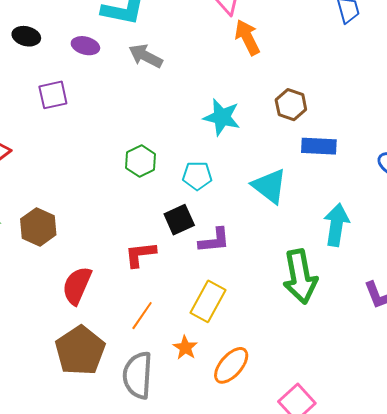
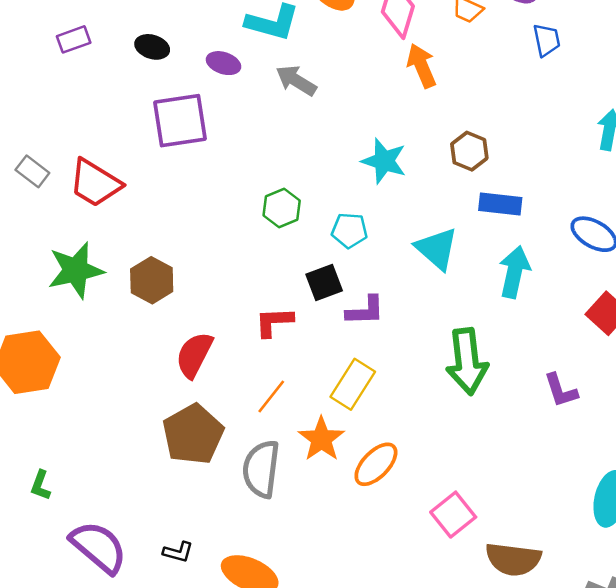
purple square: (53, 95) -> (180, 121), size x1.6
cyan arrow: (336, 225) -> (514, 272), moved
orange star: (185, 348) -> (321, 439), size x1.5

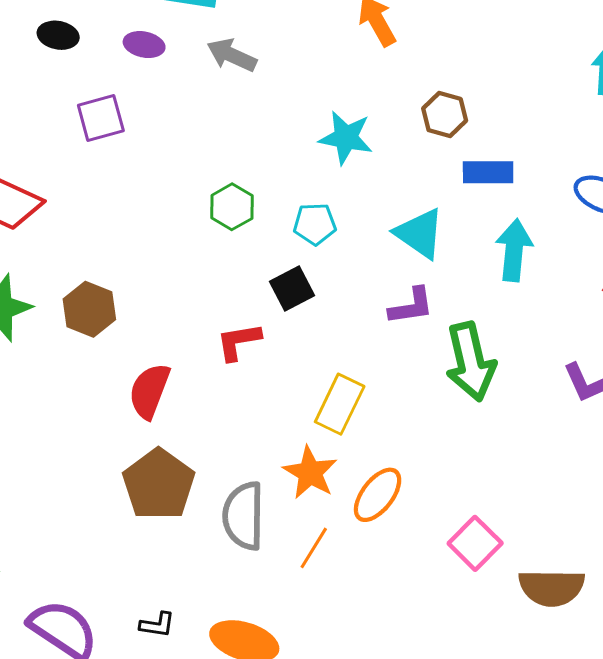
purple square: (180, 121) -> (101, 118), size x0.7
purple L-shape: (365, 311) -> (411, 306), moved
orange line: (271, 397) -> (314, 548), moved

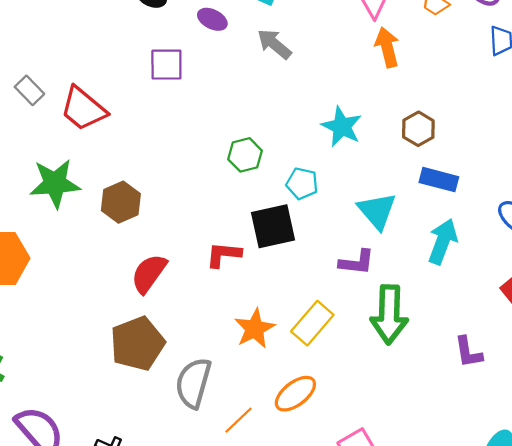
black square: (292, 288) -> (273, 226), size x1.4
yellow rectangle: (340, 404) -> (312, 323), moved
orange star: (310, 473) -> (255, 329), moved

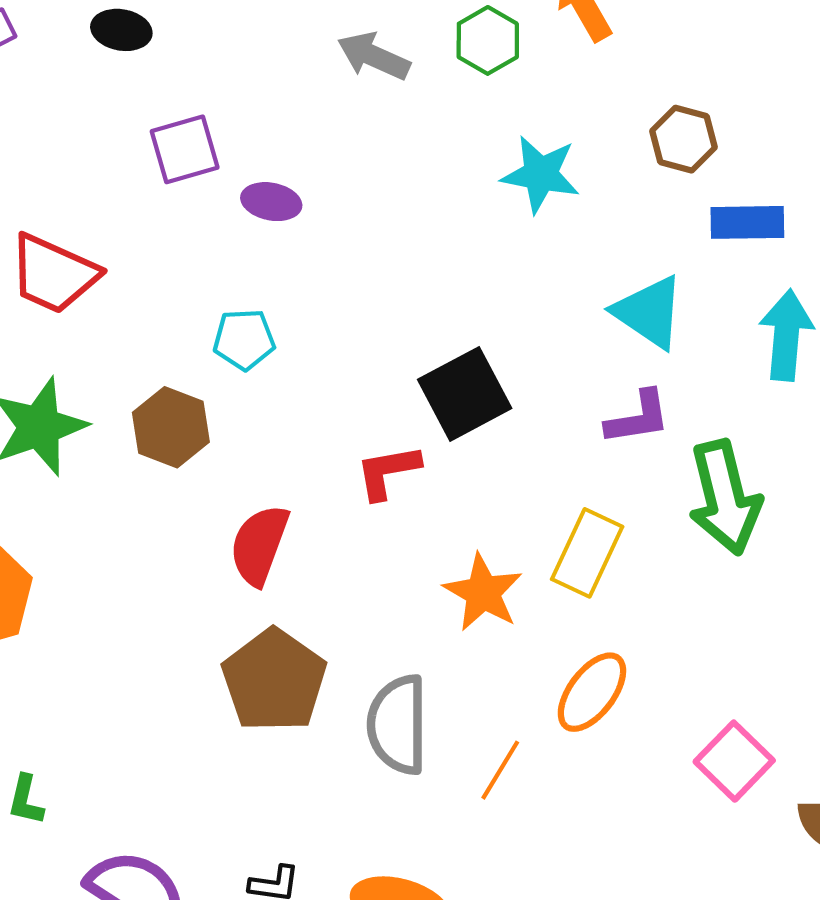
purple ellipse: (212, 19) -> (271, 202), moved
green hexagon: (245, 155) -> (488, 40), moved
cyan pentagon: (302, 183) -> (244, 339), moved

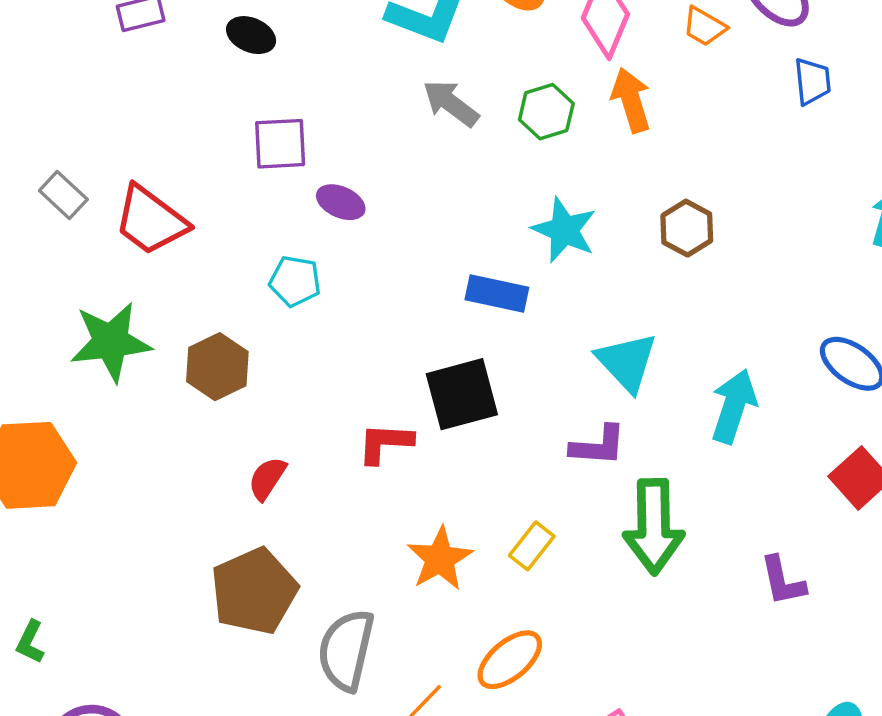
blue rectangle: (747, 222) -> (497, 293), moved
cyan pentagon: (244, 339) -> (295, 281), moved
red semicircle: (259, 545) -> (267, 478), size x0.7
yellow rectangle: (587, 553) -> (532, 546), size x0.7

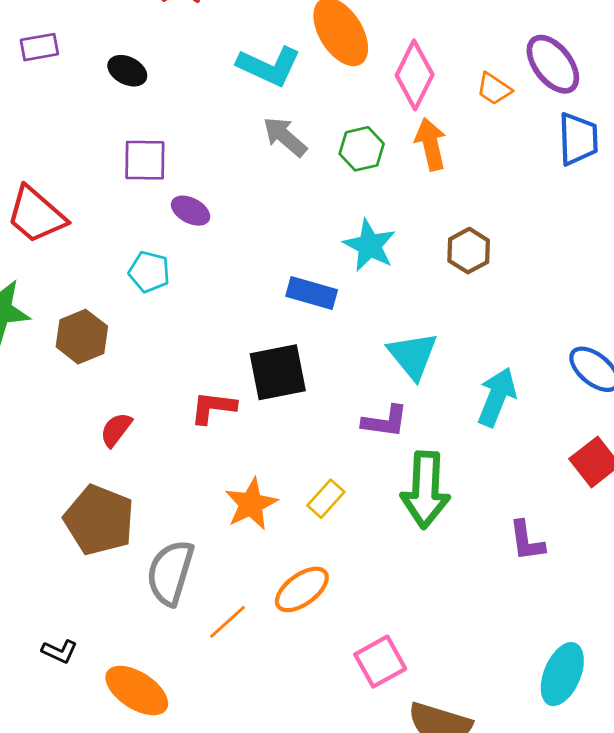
blue trapezoid: (812, 81) -> (578, 139), size x1.4
brown pentagon: (254, 591) -> (99, 520), turned -30

